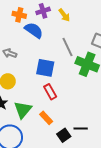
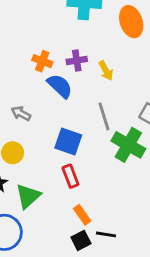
orange rectangle: (46, 118) -> (82, 215), moved

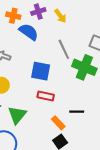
red rectangle: (70, 176) -> (46, 96), turned -49
black line: (106, 234) -> (77, 112), moved

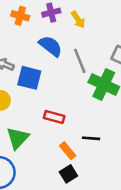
blue semicircle: (29, 32) -> (51, 46), moved
blue square: (41, 71) -> (29, 78), moved

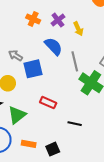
purple cross: (51, 13) -> (58, 20), turned -32
blue square: (29, 78) -> (33, 69), turned -36
orange rectangle: (68, 151) -> (29, 144), moved, turned -48

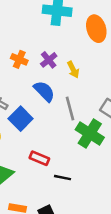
blue square: (33, 69) -> (21, 119), turned -30
black line: (75, 124) -> (63, 178), moved

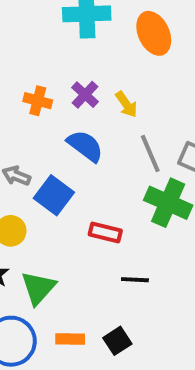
gray line: (70, 109) -> (150, 154), moved
red rectangle: (39, 158) -> (105, 232), moved

